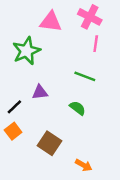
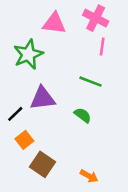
purple triangle: (40, 92) -> (43, 98), size x1.5
orange square: (13, 131) -> (24, 140), moved
brown square: (50, 143) -> (43, 164), moved

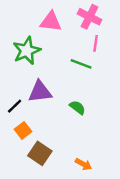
green line: (90, 82) -> (81, 64), moved

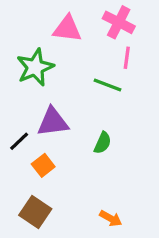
green semicircle: (77, 107) -> (103, 143), turned 77
orange square: (23, 130) -> (43, 165), moved
brown square: (40, 153) -> (35, 212), moved

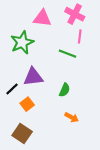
orange arrow: (111, 218) -> (72, 117), moved

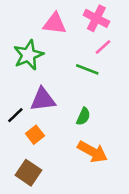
pink line: (80, 36) -> (103, 47), turned 40
orange arrow: (72, 117) -> (92, 152), size x1.6

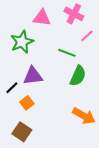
pink line: (103, 47) -> (87, 36), moved
green semicircle: (83, 116) -> (78, 76), moved, size x1.5
orange arrow: (92, 152) -> (84, 116), moved

